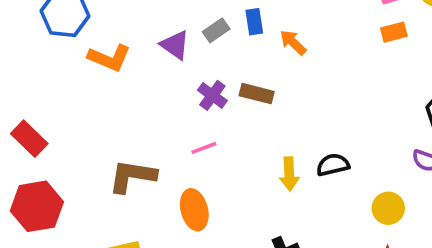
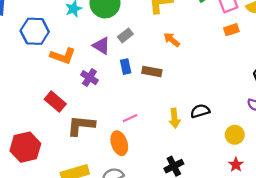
blue rectangle: (254, 22) -> (126, 67), moved
purple cross: (212, 95) -> (89, 78), moved
red rectangle: (29, 139) -> (55, 102), moved
pink line: (204, 148) -> (130, 118), moved

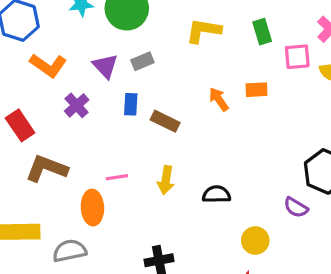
orange rectangle: (231, 30) -> (256, 90), moved
orange arrow: (172, 40) -> (219, 99), moved
yellow arrow: (174, 118) -> (166, 180), moved

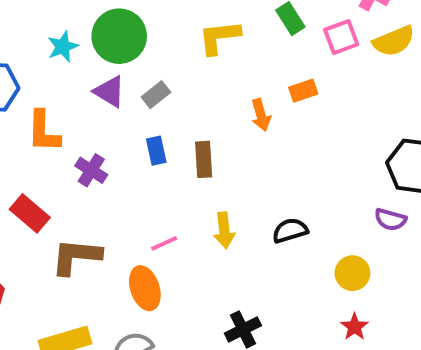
orange L-shape: (48, 65) -> (43, 131), turned 72
purple triangle: (105, 66) -> (109, 92), moved
orange arrow: (219, 99) -> (261, 115), turned -145
brown rectangle: (165, 121) -> (204, 159), turned 76

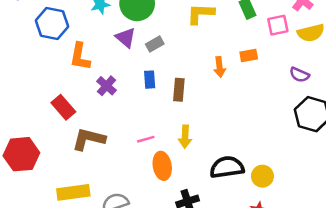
purple semicircle: (390, 219) -> (299, 75), moved
black semicircle: (290, 230) -> (227, 167), moved, size x1.5
orange ellipse: (145, 288) -> (162, 166), moved

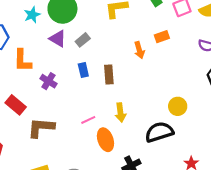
yellow circle: (262, 176) -> (178, 106), moved

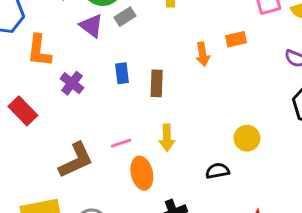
gray rectangle: (83, 40) -> (125, 17), moved
brown L-shape: (41, 128) -> (76, 160), moved, turned 144
black semicircle: (159, 132) -> (217, 171), size x0.6

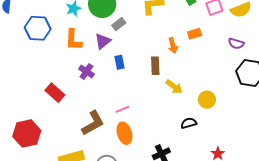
purple triangle: (91, 26) -> (103, 41), moved, turned 48
orange L-shape: (39, 51) -> (73, 40), moved
brown rectangle: (157, 83) -> (155, 66), moved
yellow arrow: (167, 138) -> (174, 87), moved, turned -48
orange ellipse: (142, 173) -> (124, 133), moved

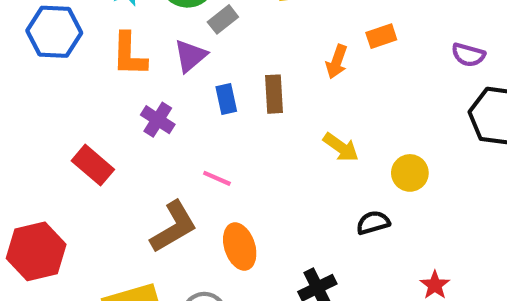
orange arrow: (173, 45) -> (337, 62), turned 35
brown rectangle: (155, 66) -> (274, 94), moved
pink line: (122, 109) -> (217, 178), moved, turned 48

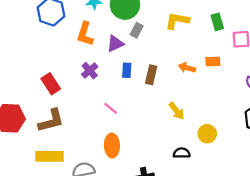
gray rectangle: (223, 19) -> (137, 30), turned -40
orange arrow: (337, 62) -> (187, 68), turned 70
brown L-shape: (174, 227) -> (51, 121), moved

